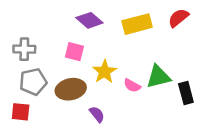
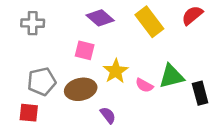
yellow rectangle: (137, 24) -> (149, 22), turned 68
gray cross: (24, 49) -> (33, 23), moved

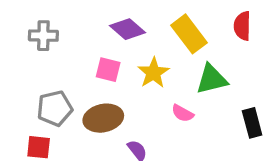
red semicircle: (192, 15) -> (242, 26), turned -50
yellow star: (116, 71) -> (153, 73), moved
green triangle: (171, 76) -> (212, 79), moved

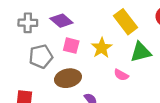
purple diamond: (128, 29) -> (61, 21), moved
gray pentagon: (55, 108) -> (41, 56), moved

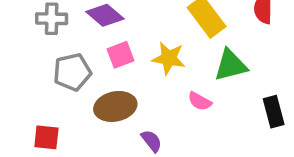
pink square: (71, 46) -> (120, 55), turned -35
yellow star: (102, 48) -> (169, 58), turned -30

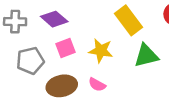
pink semicircle: (200, 101) -> (97, 85), moved

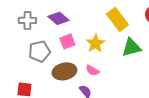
yellow star: (101, 51) -> (95, 43), turned 30

